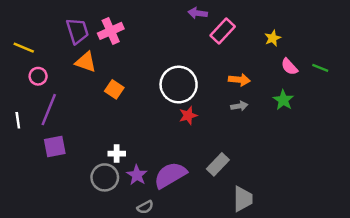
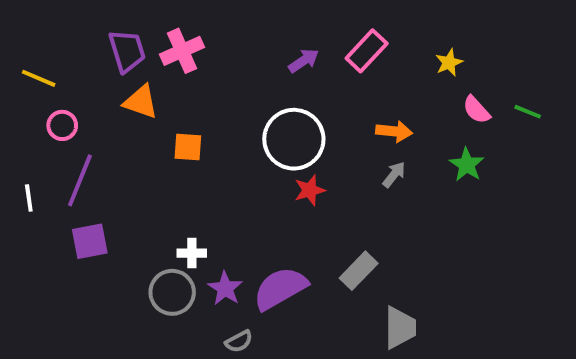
purple arrow: (198, 13) -> (304, 61), moved, turned 138
orange square: (114, 89) -> (188, 147), turned -30
gray arrow: (239, 106) -> (394, 175), turned -42

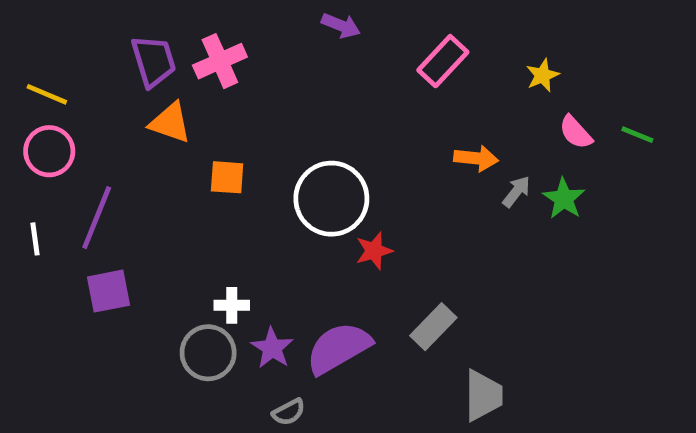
purple arrow: (304, 61) -> (341, 26), moved, turned 56
pink circle: (62, 125) -> (49, 151), moved, size x1.4
white circle: (294, 139) -> (331, 199), moved
gray arrow: (394, 175) -> (516, 192), moved
red star: (310, 190) -> (374, 251), moved

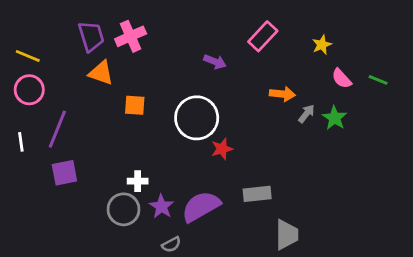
purple arrow: (341, 26) -> (215, 62), moved
gray rectangle: (433, 327) -> (257, 194), turned 40

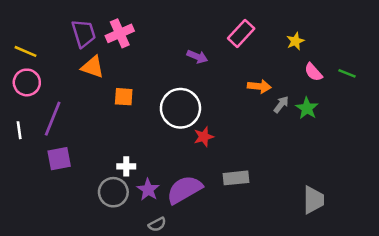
gray trapezoid: (287, 235) -> (313, 200), moved

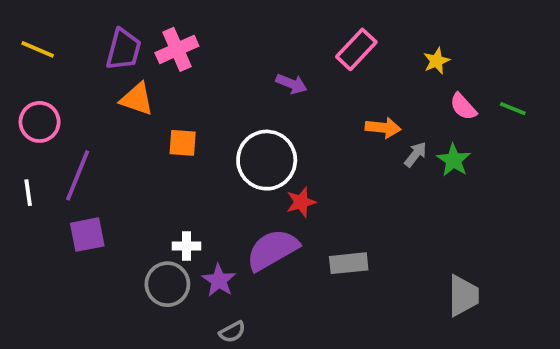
purple trapezoid: (84, 33) -> (124, 49), turned 32
yellow line: (26, 51) -> (38, 49), moved
purple semicircle: (184, 190) -> (272, 250), moved

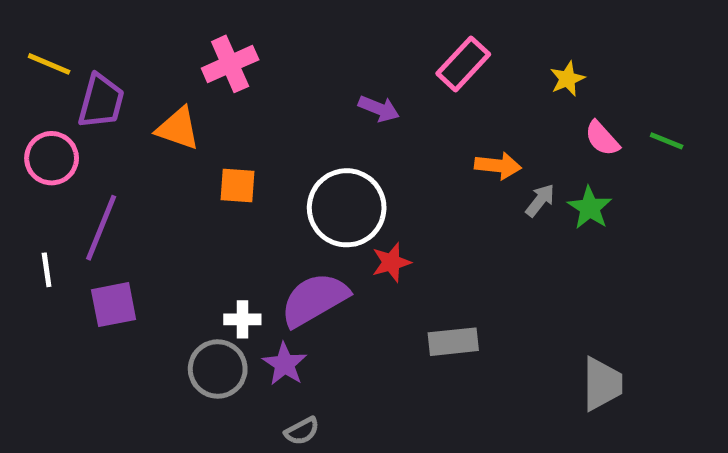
purple trapezoid: (124, 49) -> (101, 101), moved
white line: (28, 193) -> (47, 270), moved
purple semicircle: (272, 250) -> (314, 300), moved

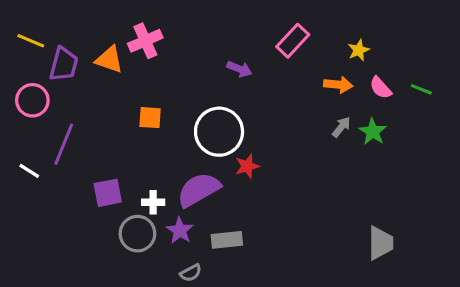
orange triangle: (178, 128) -> (109, 60), moved
orange arrow: (498, 166) -> (338, 85), moved
white line: (47, 270) -> (29, 171), turned -50
purple square: (114, 305) -> (108, 193), moved
gray rectangle: (453, 342) -> (227, 240), moved

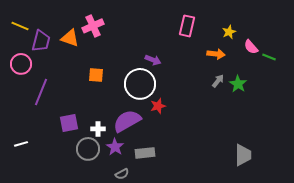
pink rectangle: (293, 41) -> (187, 26), turned -30
purple arrow: (239, 69) -> (153, 60), moved
pink semicircle: (381, 88) -> (251, 47), moved
white line: (29, 171) -> (21, 144), moved, turned -48

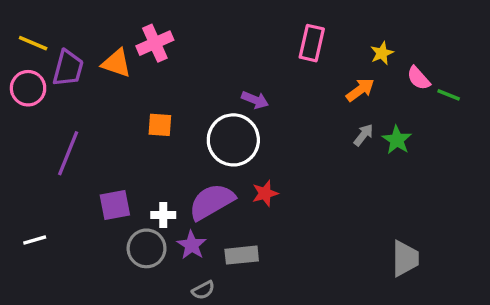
orange arrow: (216, 54) -> (360, 90), turned -42
pink circle: (21, 64) -> (28, 88), moved
red star: (158, 106) -> (265, 193), moved

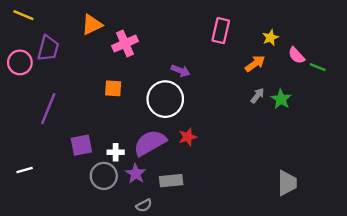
yellow line: (33, 43) -> (23, 15), moved
pink cross: (155, 43) -> (125, 44), moved
orange triangle: (116, 63) -> (92, 25), moved, turned -45

